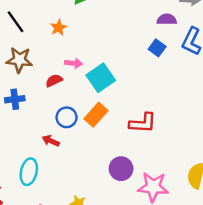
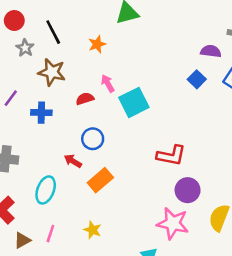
pink arrow: (74, 63) -> (108, 83), turned -133
orange rectangle: (96, 115) -> (100, 180), moved
purple circle: (121, 169) -> (188, 190), moved

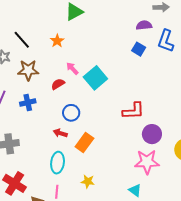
cyan ellipse: (46, 190) -> (58, 163), moved

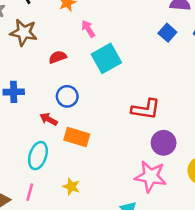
pink arrow: (72, 68) -> (88, 29), moved
blue cross: (28, 102) -> (14, 92), moved
orange rectangle: (84, 143) -> (77, 137), turned 60

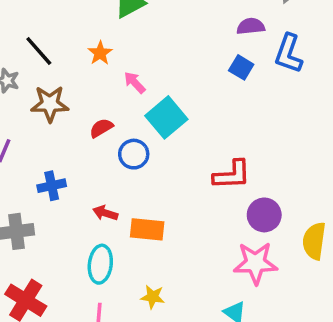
blue circle: (67, 96) -> (134, 154), moved

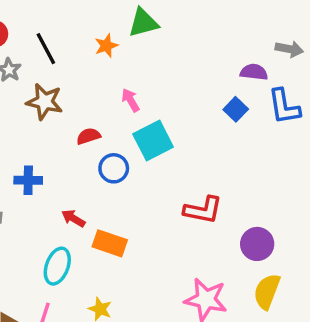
orange star: (100, 53) -> (106, 46), moved
blue L-shape: (289, 54) -> (284, 107), turned -42
purple circle: (264, 215) -> (257, 244), moved

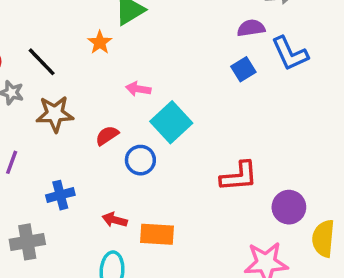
pink arrow: (131, 100) -> (138, 89), turned -35
blue square: (236, 109) -> (243, 69), turned 30
purple circle: (257, 244) -> (289, 207), moved

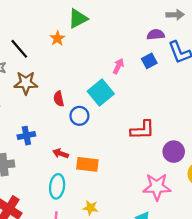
pink arrow: (138, 89) -> (118, 66), moved, turned 104
red semicircle: (107, 136) -> (59, 99), turned -72

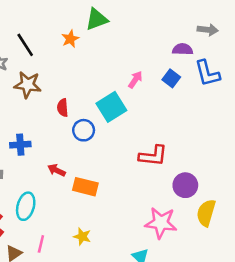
blue square: (149, 61) -> (171, 78), turned -32
cyan ellipse: (57, 186) -> (26, 206), moved

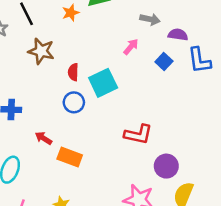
gray arrow: (208, 30) -> (150, 19), moved
pink arrow: (135, 80) -> (131, 47), moved
brown star: (28, 85) -> (41, 51), moved
red semicircle: (63, 108) -> (73, 72), moved

